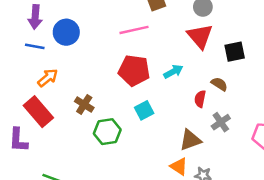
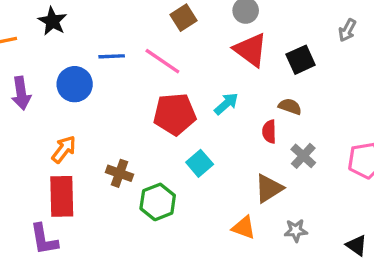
purple arrow: (35, 17) -> (21, 93), moved
pink line: (134, 30) -> (162, 61), turned 60
blue line: (35, 46) -> (112, 56), moved
red rectangle: (38, 112) -> (62, 196), turned 52
orange triangle: (179, 166) -> (244, 228), moved

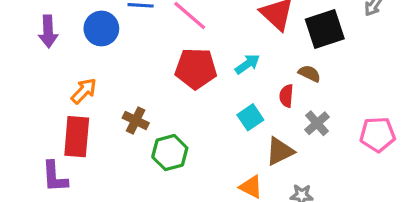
black square: (301, 60) -> (325, 29), size x1.4
cyan square: (200, 163) -> (250, 117), moved

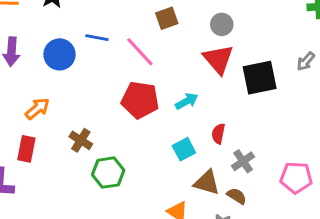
brown semicircle: (309, 74) -> (237, 196), moved
red rectangle: (77, 137) -> (26, 149), size x0.7
brown triangle: (280, 151) -> (207, 183), turned 36

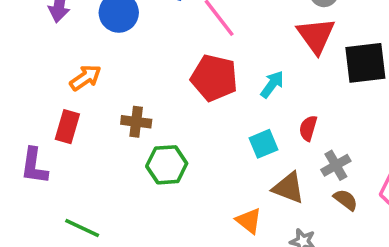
cyan arrow: (187, 101) -> (272, 84), turned -30
brown cross: (81, 140) -> (136, 122), turned -30
brown semicircle: (237, 196) -> (346, 200), moved

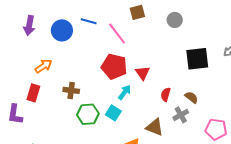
red triangle: (316, 35) -> (143, 73), moved, size x0.7
cyan arrow: (272, 84) -> (124, 92), moved
cyan square: (264, 144) -> (113, 113), moved, turned -35
brown semicircle: (346, 200) -> (191, 97), moved

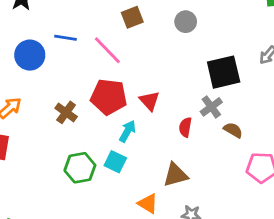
brown cross: (71, 90) -> (66, 112), moved, turned 35
brown semicircle: (191, 97) -> (233, 130), moved
gray cross: (181, 115) -> (211, 107), moved
brown triangle: (155, 127) -> (175, 175), turned -30

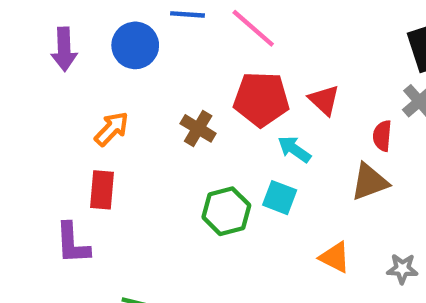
cyan arrow: (127, 131) -> (294, 149), turned -80
brown triangle: (175, 175) -> (370, 182), moved

